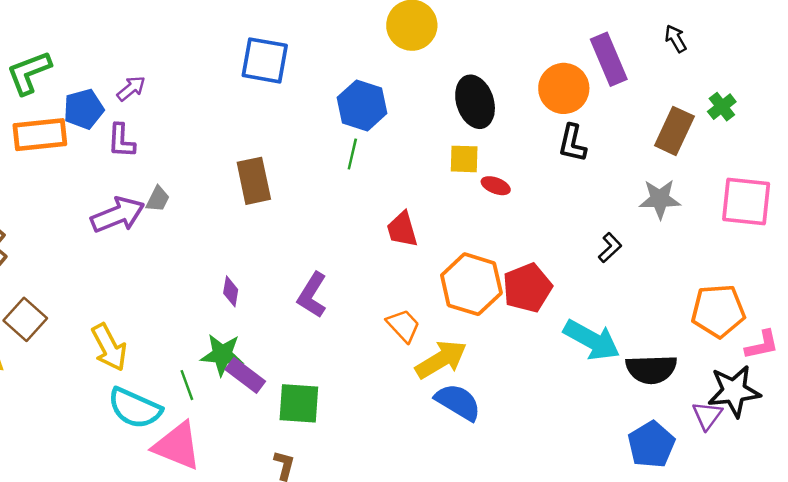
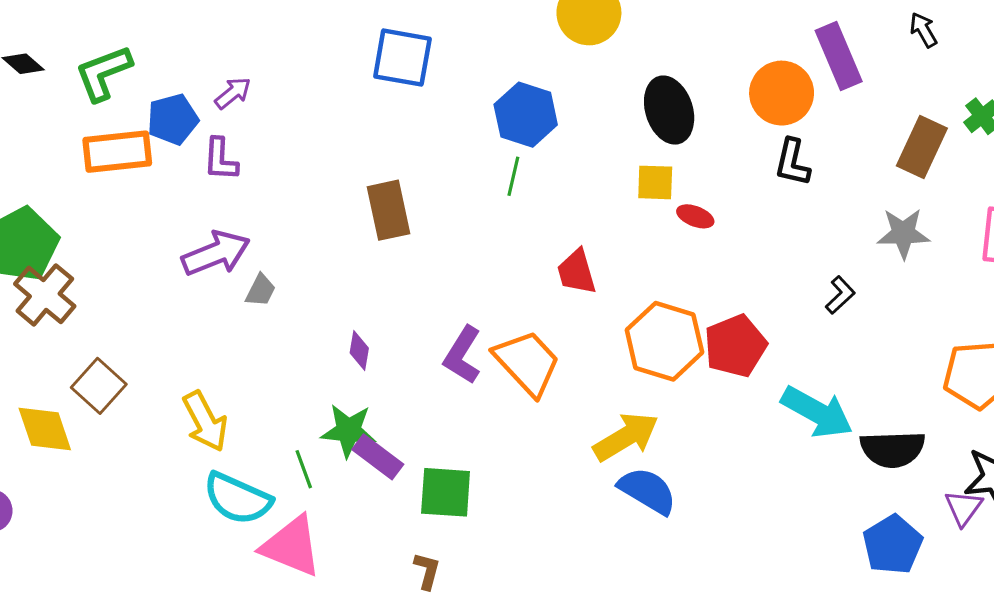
gray trapezoid: (158, 199) -> (261, 290), moved
orange trapezoid: (403, 325) -> (527, 363), moved, size x1.6

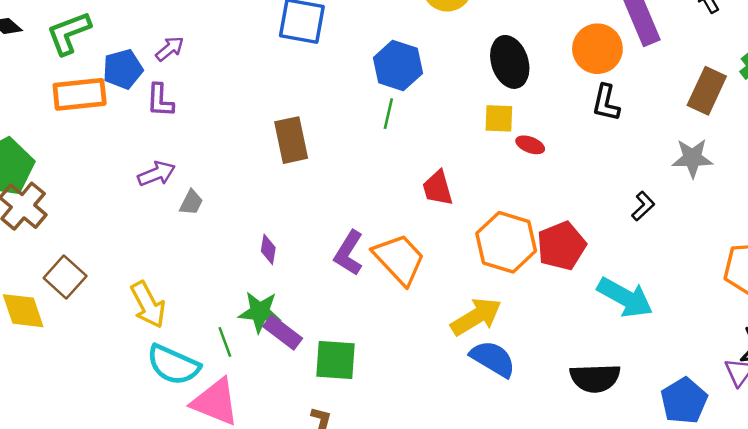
purple arrow: (216, 253) -> (156, 174), size x0.7
black semicircle: (893, 449) -> (595, 378), moved

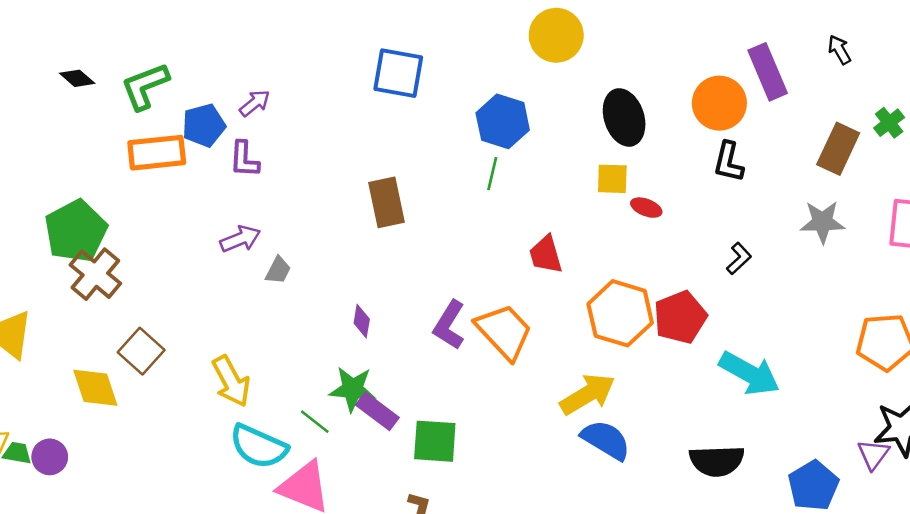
black L-shape: (643, 206) -> (739, 258), moved
green line: (225, 342) -> (315, 422), turned -32

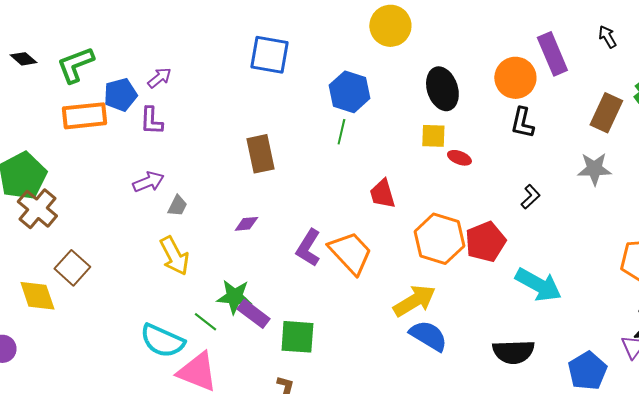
purple diamond: (362, 321) -> (246, 224), moved, turned 75
yellow arrow: (231, 381) -> (174, 256), moved

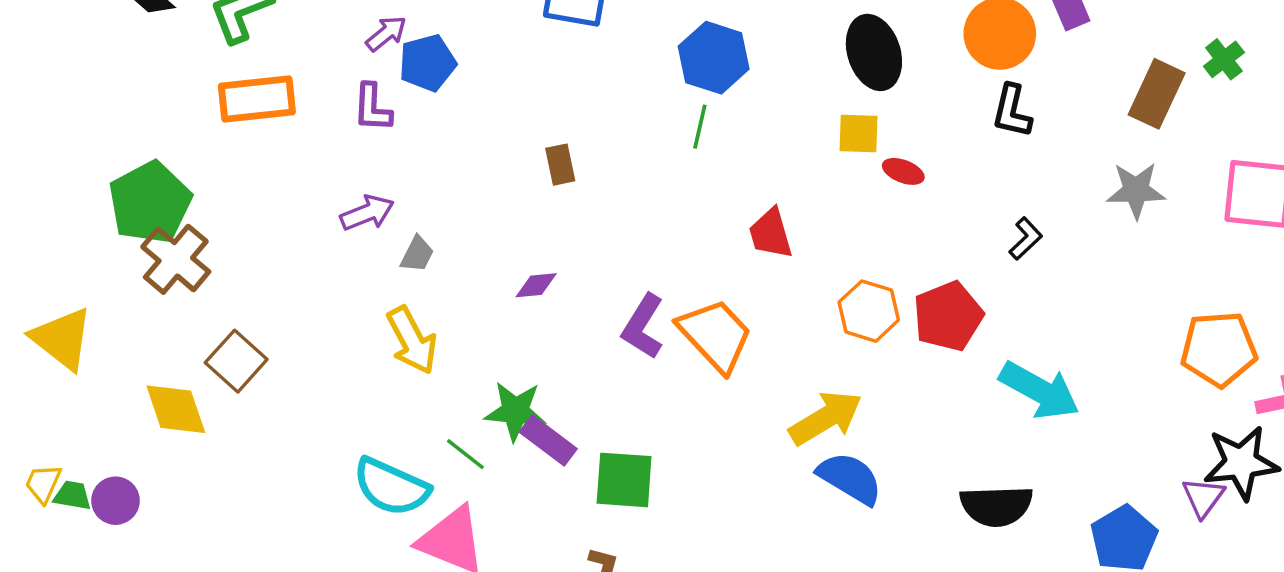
blue pentagon: (120, 95) -> (428, 63), moved
brown rectangle: (260, 154) -> (560, 165), size x0.6
orange hexagon: (439, 239) -> (869, 311), size x0.7

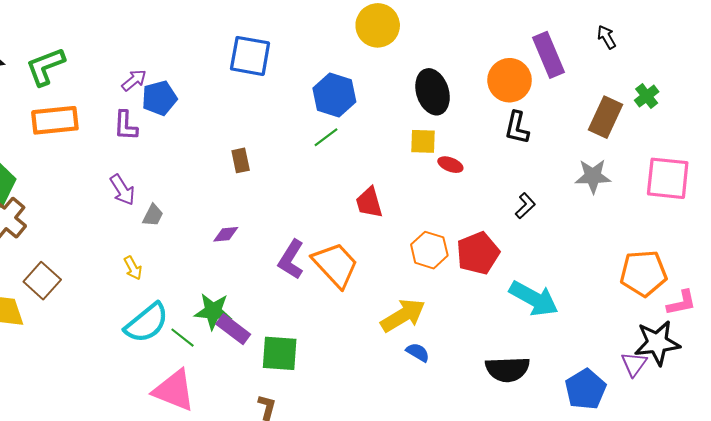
green line: (700, 127) -> (326, 137), turned 40
purple arrow: (367, 213) -> (122, 190), turned 80
yellow arrow: (412, 340) -> (133, 268), moved, size x0.6
blue semicircle: (850, 478) -> (418, 352), size x0.6
cyan semicircle: (391, 487) -> (147, 323), moved, turned -63

